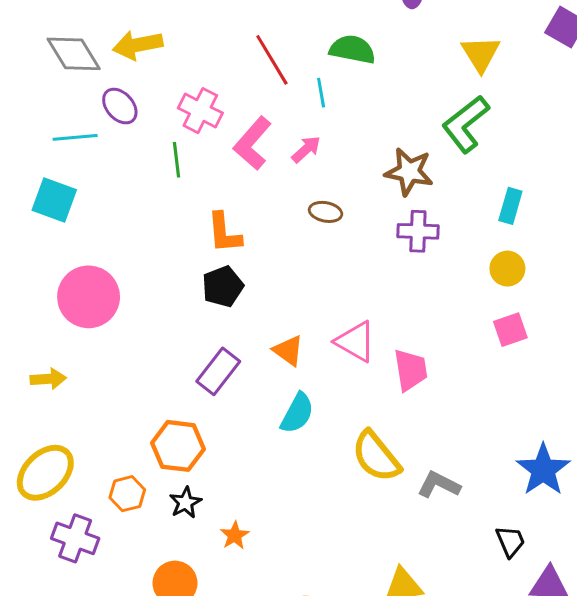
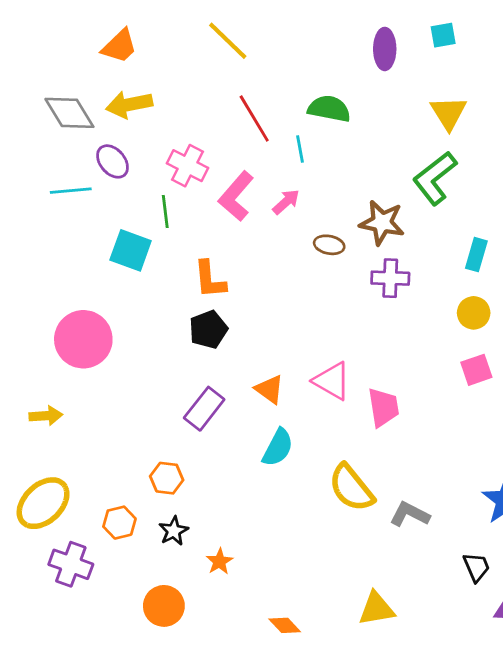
cyan square: (54, 200) -> (131, 250), moved
brown ellipse: (326, 212) -> (329, 245), moved
orange hexagon: (178, 446) -> (167, 478), size x0.7

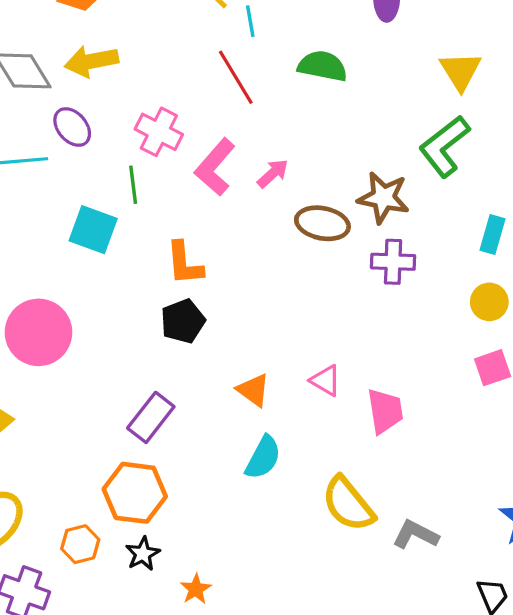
cyan line: (300, 149) -> (250, 21), moved
brown ellipse: (329, 245) -> (322, 223), size x1.5
pink triangle: (332, 381) -> (326, 380), size x0.7
purple rectangle: (204, 409) -> (151, 417), moved
orange hexagon: (167, 478) -> (135, 493), size x1.6

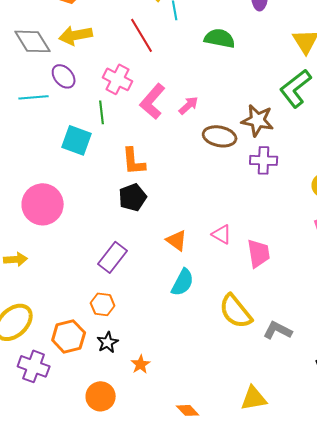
red line: (236, 77) -> (142, 35), moved
orange hexagon: (135, 493) -> (103, 304), size x0.6
orange hexagon: (80, 544) -> (69, 336), size x1.4

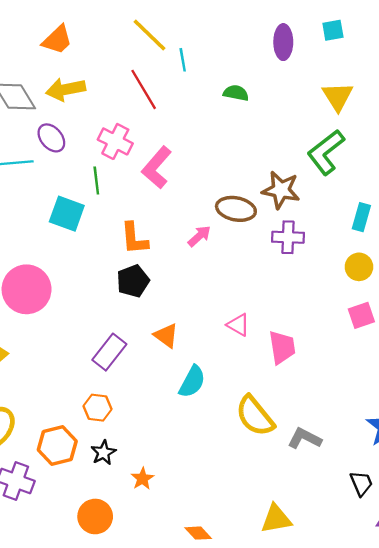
green semicircle: (220, 38) -> (236, 93), size x0.7
pink arrow: (189, 105) -> (199, 236), moved
orange triangle: (177, 240) -> (166, 335), moved

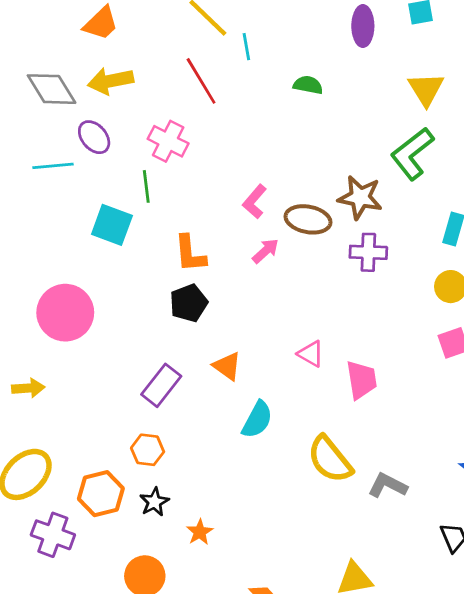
pink L-shape: (157, 167) -> (255, 202), moved, size x0.7

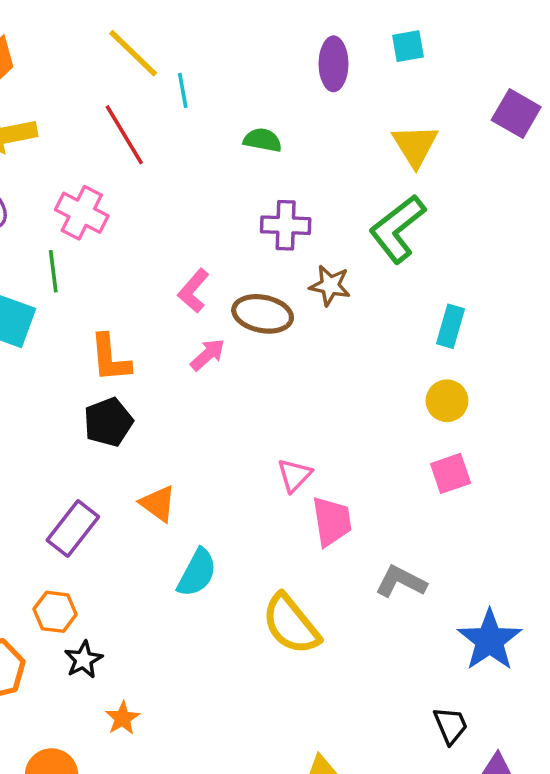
brown star: (360, 197) -> (330, 285), size x0.7
purple cross: (368, 252) -> (286, 225), moved
pink triangle: (311, 354) -> (294, 475), moved, turned 44
gray L-shape: (388, 485) -> (401, 582), moved
black star: (154, 502) -> (83, 660), moved

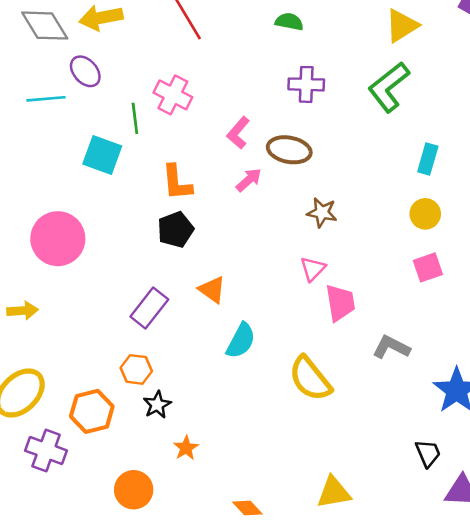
yellow triangle: (415, 145) -> (402, 26), turned 30
pink cross: (82, 213) -> (173, 95), moved
brown star: (330, 285) -> (322, 213), moved

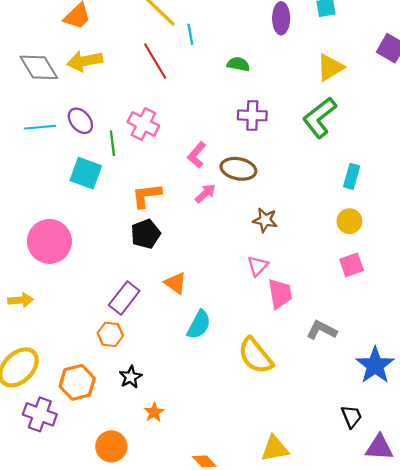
purple ellipse: (85, 71) -> (80, 121), moved
orange L-shape: (177, 182) -> (147, 196), turned 88
orange hexagon: (136, 369) -> (110, 334), moved

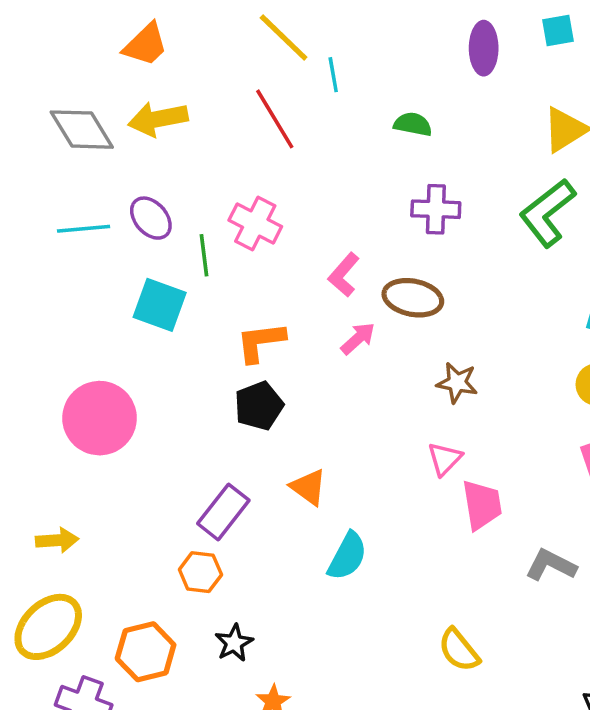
yellow arrow: (21, 300) -> (57, 540), moved
yellow semicircle: (255, 356) -> (459, 650), moved, size x0.7

